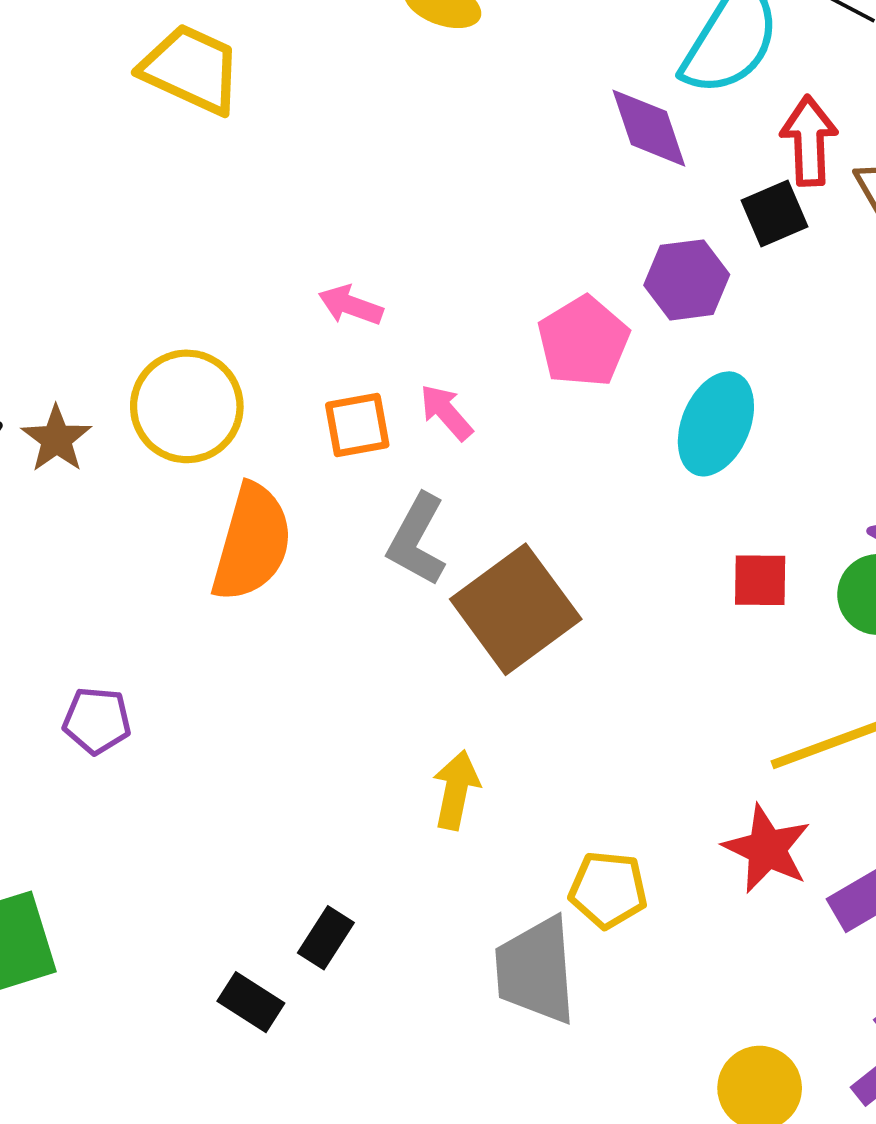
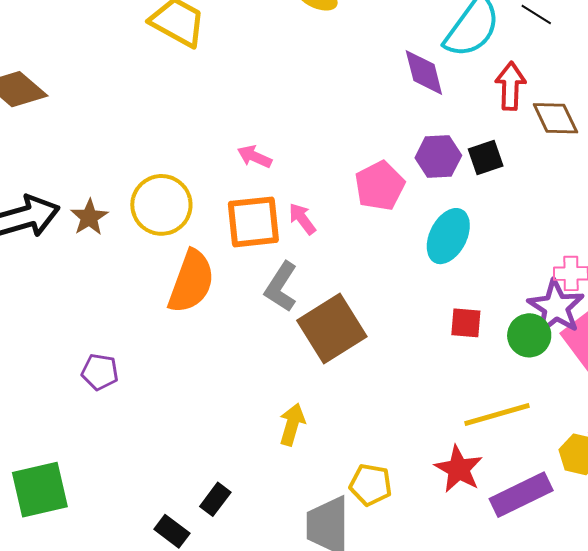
black square: (774, 213) -> (486, 157), moved
orange square: (357, 425) -> (253, 222), size x1.5

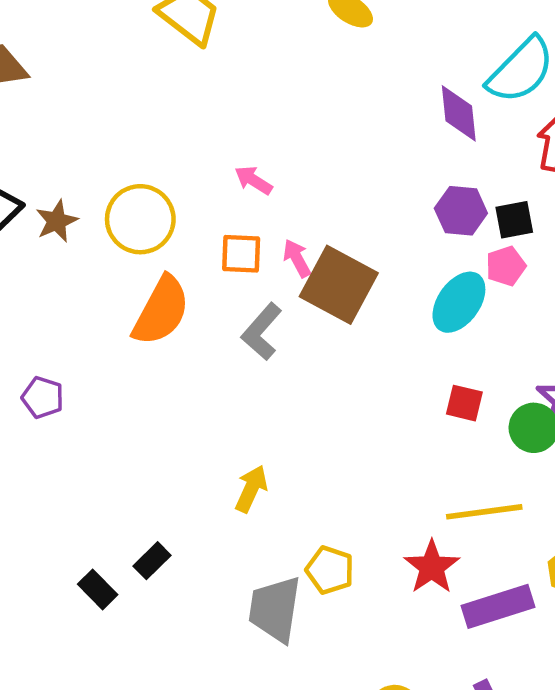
pink pentagon: (380, 186) -> (506, 266), moved, size x0.7
orange square: (253, 222) -> (241, 254), size x0.7
brown square: (332, 329) -> (339, 285), moved, turned -38

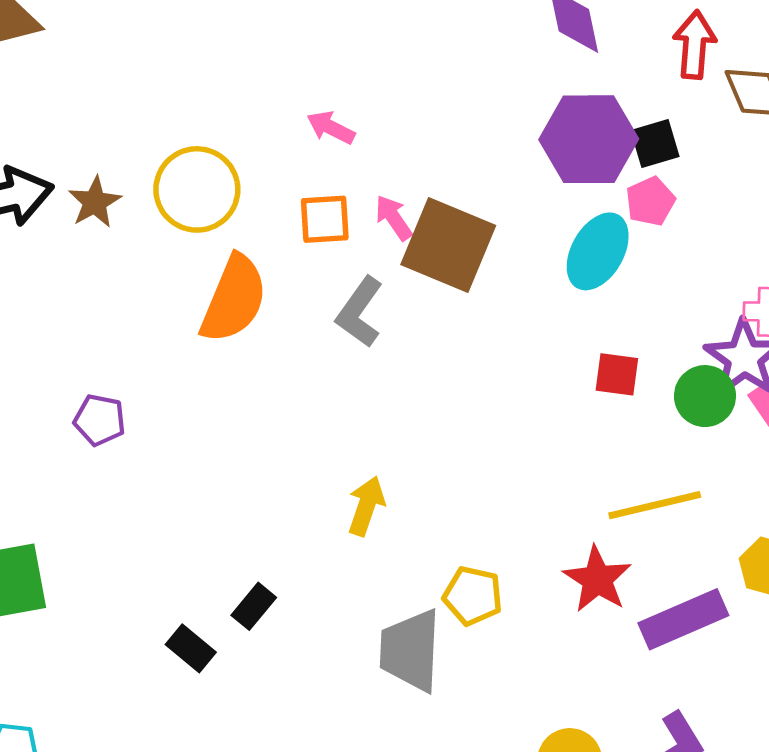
purple hexagon: (461, 211) -> (589, 139), size x1.5

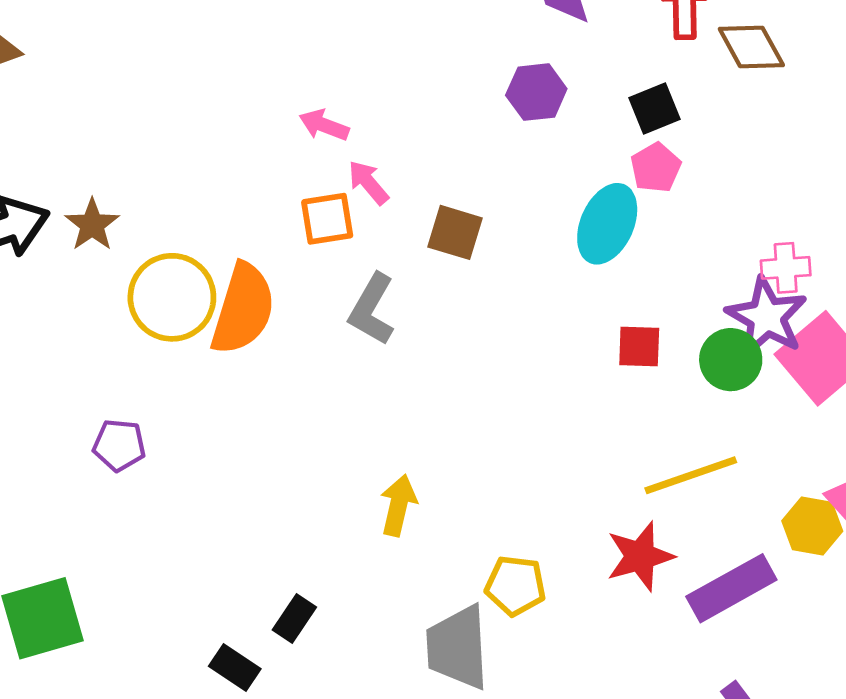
purple hexagon: (589, 139) -> (536, 92), moved, size x0.6
yellow circle: (197, 189) -> (172, 297), moved
pink arrow: (394, 218) -> (368, 183), moved
brown square: (448, 245) -> (455, 232), size x0.6
red star: (597, 579) -> (640, 556), turned 30

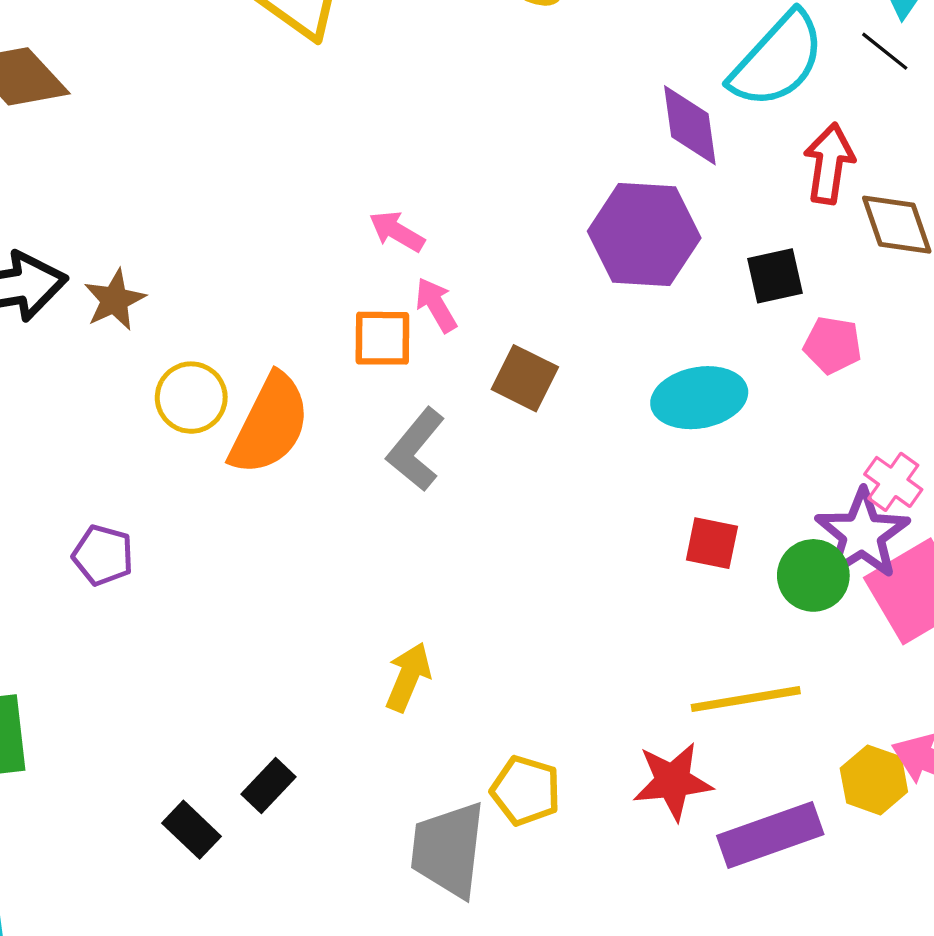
purple hexagon: (536, 92) -> (644, 235), size x1.6
pink pentagon: (656, 168) -> (833, 345), moved, turned 30
cyan ellipse: (607, 224) -> (699, 398), turned 46
pink cross: (786, 268) -> (893, 482), turned 30
yellow circle: (172, 297) -> (191, 398), size x0.7

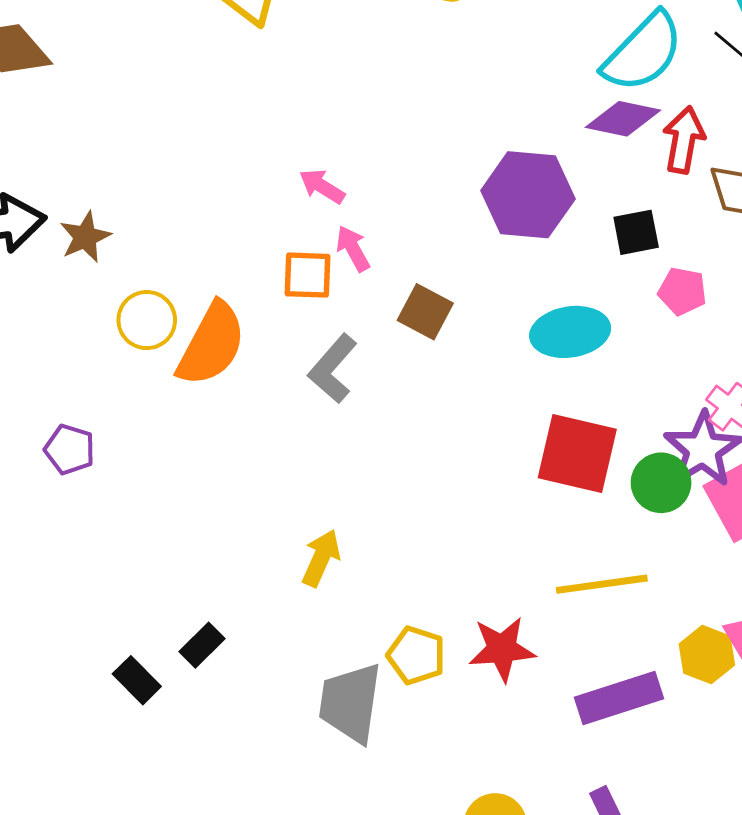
purple diamond: (690, 125) -> (623, 119), moved, turned -72
red square: (712, 543) -> (577, 453), size x1.8
red star: (673, 781) -> (502, 649), moved

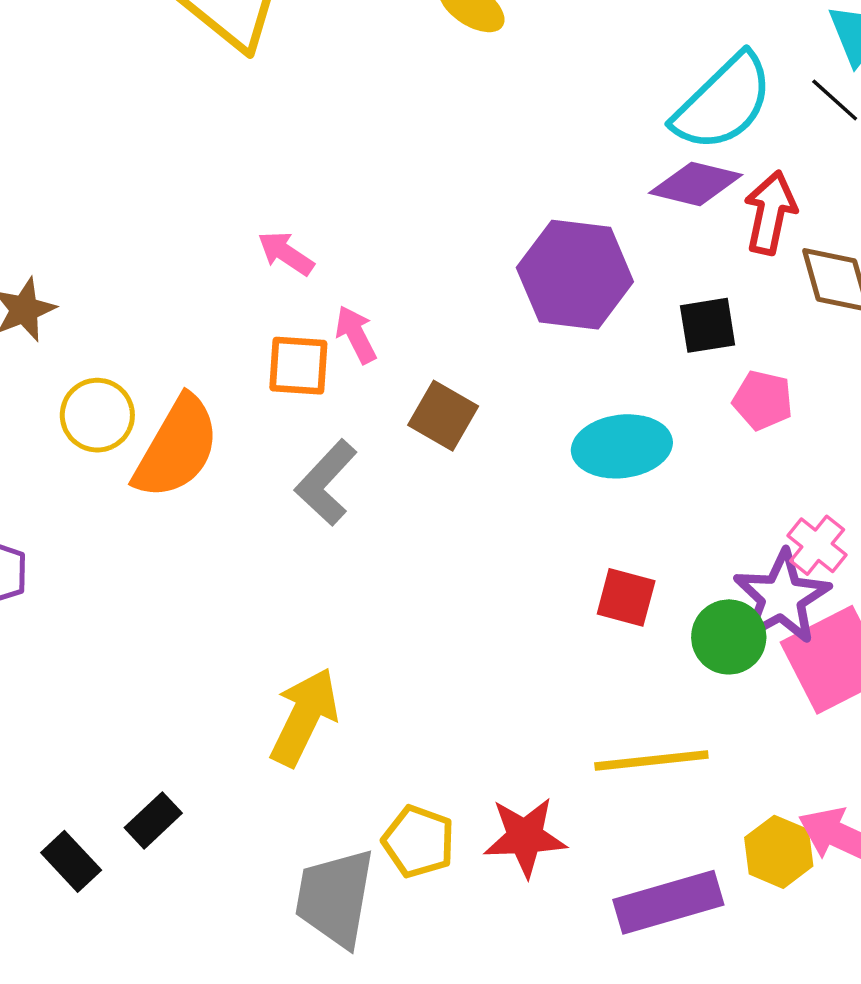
pink arrow: (322, 186) -> (286, 253), moved
red square: (577, 453) -> (626, 597), size x0.6
yellow arrow: (321, 558) -> (304, 717), size x1.4

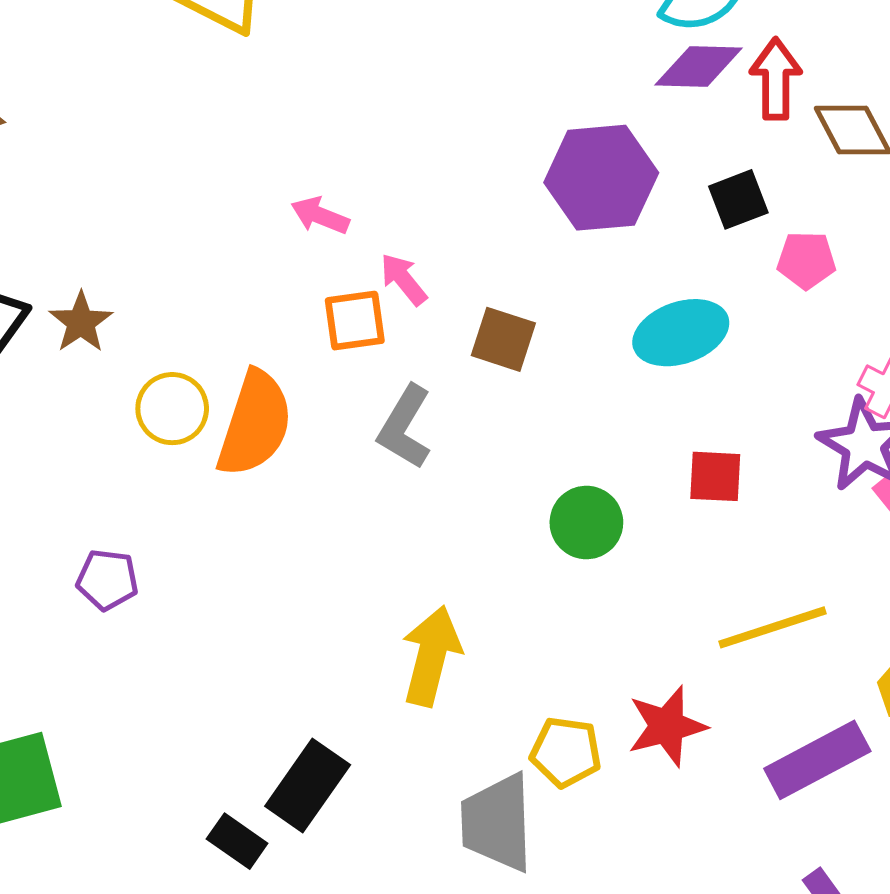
green circle: (729, 637) -> (586, 523), moved
black rectangle: (153, 820) -> (308, 785), size x1.6

